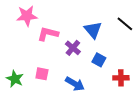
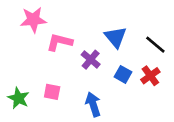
black line: (125, 24) -> (155, 45), moved
red cross: (121, 78) -> (150, 76), moved, turned -35
blue arrow: (75, 84) -> (93, 104), turned -138

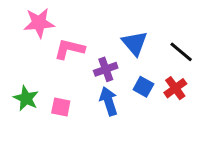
purple cross: (91, 60) -> (106, 69), turned 30
green star: (18, 98) -> (26, 98), moved
blue arrow: (93, 104) -> (109, 101), moved

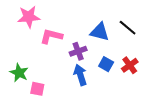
blue triangle: (135, 43) -> (100, 32), turned -36
black line: (181, 52) -> (128, 28), moved
pink square: (61, 107) -> (37, 89), moved

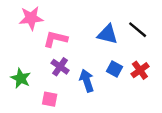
purple cross: (78, 51) -> (60, 67), moved, turned -35
pink square: (37, 89) -> (50, 99), moved

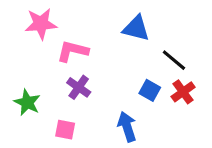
black line: (138, 30) -> (174, 60), moved
blue triangle: (108, 34) -> (136, 28), moved
blue arrow: (87, 81) -> (127, 127), moved

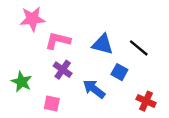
blue triangle: (136, 28) -> (103, 44), moved
red cross: (183, 92) -> (146, 101), moved, turned -30
blue arrow: (127, 127) -> (94, 89), moved, turned -35

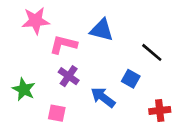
blue triangle: (103, 44) -> (102, 30), moved
red cross: (146, 101) -> (160, 110), turned -30

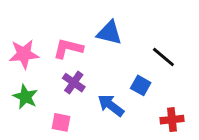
pink star: (36, 21) -> (24, 54), moved

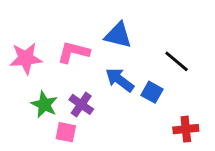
purple cross: (74, 83) -> (81, 104), moved
green star: (25, 97) -> (44, 104), moved
blue arrow: (111, 105) -> (120, 80), moved

